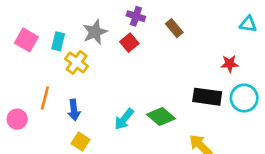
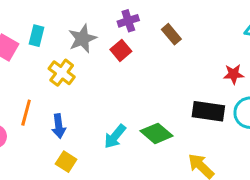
purple cross: (136, 16) -> (128, 21), turned -36
cyan rectangle: (58, 41) -> (36, 36), moved

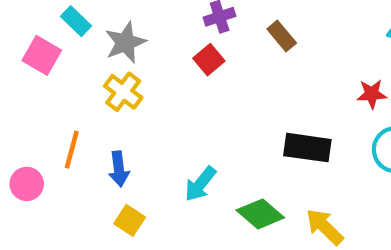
cyan rectangle: (36, 36) -> (76, 21), moved, turned -60
gray star: (82, 39) -> (125, 42), moved
black rectangle: (208, 111) -> (307, 148), moved
green diamond: (156, 133) -> (260, 214), moved

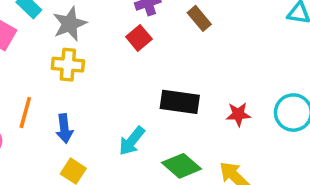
yellow cross: (123, 92) -> (68, 65), turned -32
red star: (372, 94) -> (238, 114), moved
black rectangle: (307, 148) -> (180, 102), moved

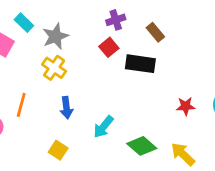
yellow cross: (68, 65) -> (54, 68), turned 30
black rectangle: (180, 102) -> (140, 64), moved
blue arrow: (64, 128) -> (66, 108), moved

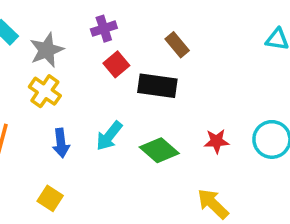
purple cross: (116, 20) -> (104, 29), moved
cyan arrow: (103, 127) -> (109, 136), moved
green diamond: (142, 146) -> (159, 150), moved

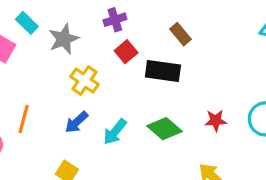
yellow cross: (45, 91) -> (84, 81), moved
cyan arrow: (109, 136) -> (115, 132), moved
blue arrow: (61, 143) -> (76, 122), turned 55

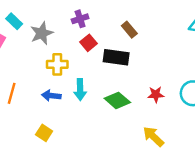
yellow cross: (84, 81) -> (57, 64), turned -35
blue arrow: (76, 122) -> (51, 96), turned 48
cyan arrow: (115, 132) -> (80, 90), moved, turned -40

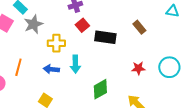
brown rectangle: (129, 30) -> (139, 27), moved
gray star: (42, 33) -> (33, 24), moved
green diamond: (117, 100) -> (100, 89), moved, turned -70

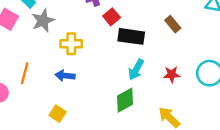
red square: (82, 25) -> (112, 17), moved
cyan arrow: (75, 64) -> (136, 70), moved, turned 30

